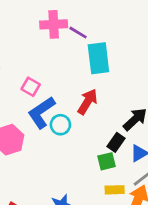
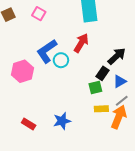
pink square: (31, 87) -> (39, 14), moved

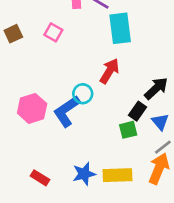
blue L-shape: (47, 51) -> (67, 111), moved
blue triangle: (120, 81) -> (160, 122), turned -40
yellow rectangle: (101, 109) -> (117, 175), moved, size x1.5

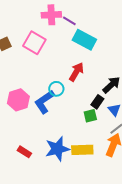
cyan rectangle: (120, 28) -> (84, 40), turned -55
pink square: (53, 32) -> (34, 43), size x1.6
blue star: (84, 174) -> (57, 149), size x1.4

